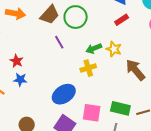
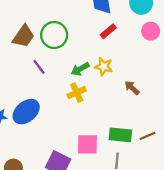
brown arrow: (135, 70) -> (132, 88), size x0.6
blue ellipse: (64, 94) -> (26, 112), moved

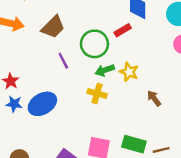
red rectangle: (108, 31) -> (123, 30), moved
green circle: (54, 35) -> (94, 44), moved
yellow cross: (77, 93) -> (97, 93), turned 30

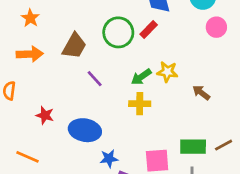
green circle: (94, 44) -> (118, 32), moved
blue star: (14, 104) -> (109, 159), moved
blue ellipse: (42, 104) -> (85, 130), turned 56

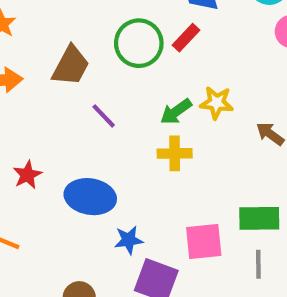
red star: (45, 115) -> (27, 175), turned 30

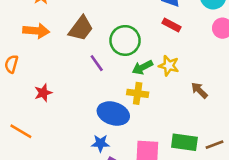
red rectangle: (186, 38) -> (171, 25), moved, turned 66
green circle: (139, 43) -> (125, 40), moved
blue ellipse: (90, 197) -> (113, 114), moved

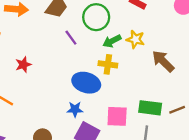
brown arrow: (199, 90) -> (163, 61), size x1.5

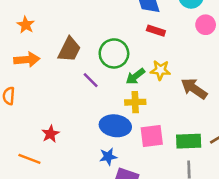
red star: (23, 65) -> (50, 134), moved
pink square: (117, 116) -> (152, 136), moved

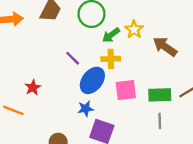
yellow star: (160, 70) -> (134, 29), turned 30
purple line: (91, 80) -> (73, 58), moved
blue ellipse: (115, 126) -> (92, 80), turned -60

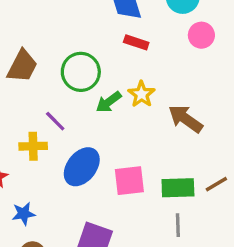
purple line: (73, 58) -> (55, 121), moved
yellow cross: (111, 59) -> (33, 146), moved
blue star: (86, 109) -> (24, 214), moved

